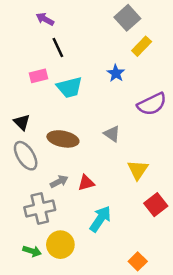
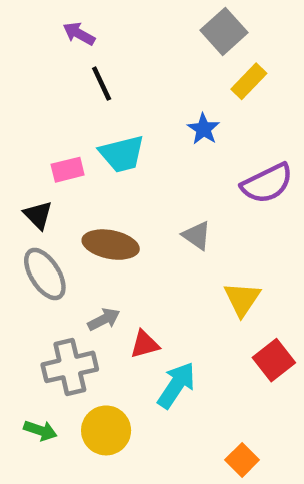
pink rectangle: (38, 76) -> (68, 170), moved
red triangle: (86, 183) -> (145, 344), moved
green arrow: (32, 251) -> (40, 430), moved

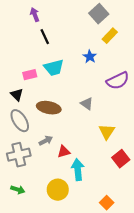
purple arrow: (79, 34) -> (35, 15), turned 40
gray cross: (70, 367) -> (19, 155), moved
cyan arrow: (176, 385) -> (78, 170), turned -40
yellow circle: (106, 430) -> (58, 190), moved

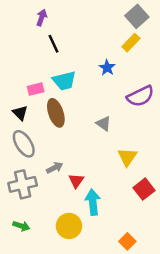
gray square: (99, 14) -> (137, 16), moved
purple arrow: (35, 15) -> (42, 18), turned 40
brown ellipse: (49, 108) -> (56, 113), moved, turned 60
red triangle: (64, 152) -> (76, 181), turned -40

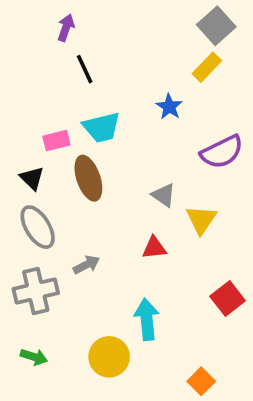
yellow triangle: (127, 157) -> (201, 220), moved
red triangle: (76, 181) -> (154, 248), moved, turned 49

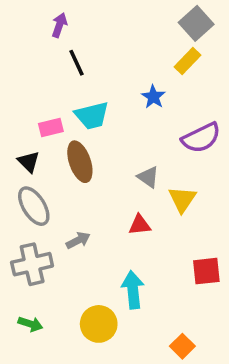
red square: (228, 299) -> (206, 271), turned 32

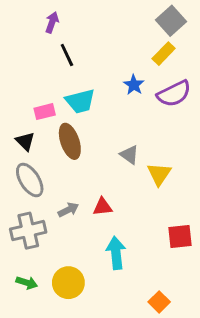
purple semicircle: (201, 138) -> (174, 94), moved
red triangle: (140, 225) -> (103, 207), moved
yellow circle: (99, 324) -> (68, 283), moved

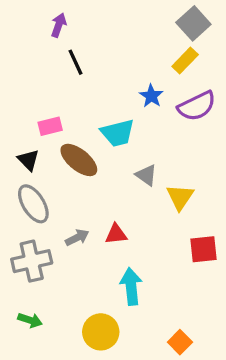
cyan trapezoid: (80, 101) -> (118, 133), moved
brown ellipse: (70, 141) -> (79, 160), turned -32
red square: (180, 237) -> (204, 249), moved
yellow circle: (68, 283) -> (101, 332), moved

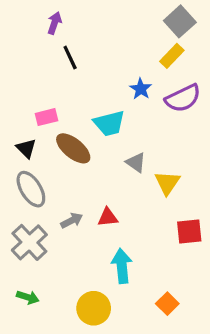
gray cross: (32, 261) -> (29, 242), turned -30
orange square: (180, 342) -> (167, 304), moved

